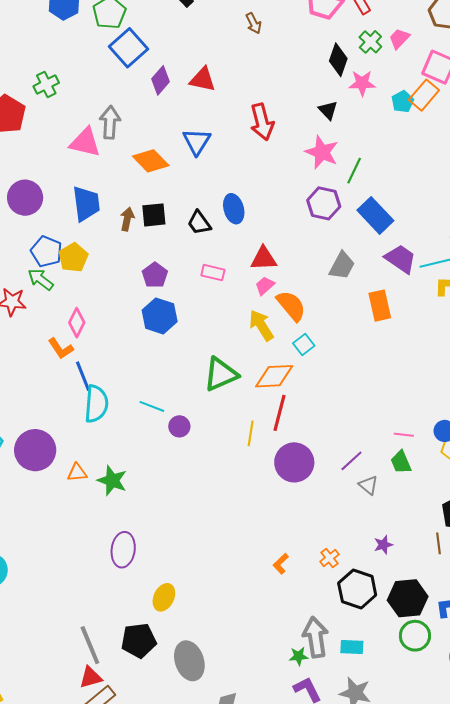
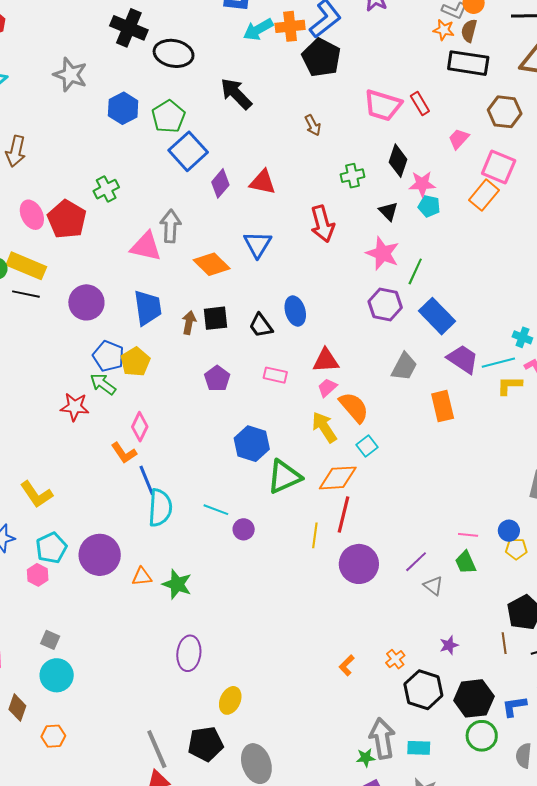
green cross: (370, 42) -> (353, 176), moved, turned 35
cyan pentagon: (403, 102) -> (429, 206), moved, turned -30
blue hexagon: (160, 316) -> (252, 444), moved

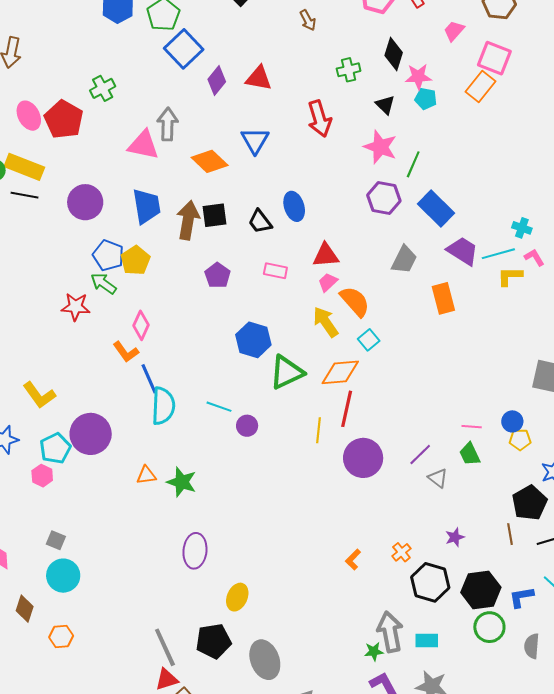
brown arrow: (189, 323) -> (188, 220), size x1.6
purple circle: (100, 555) -> (91, 434), moved

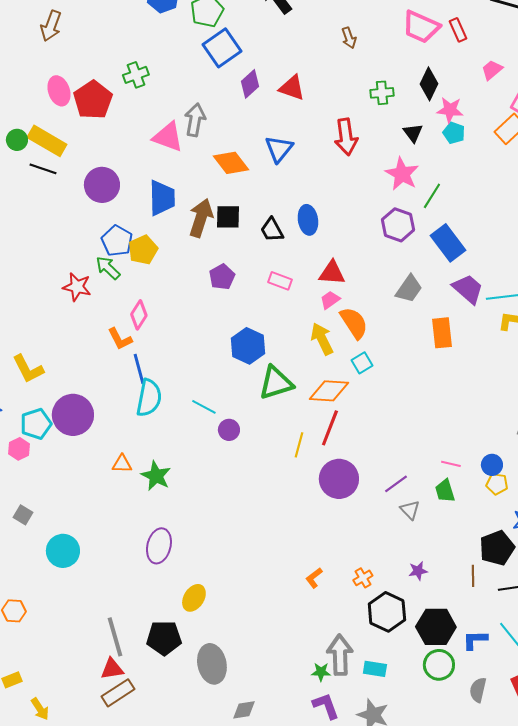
cyan circle: (63, 576) -> (63, 551), moved

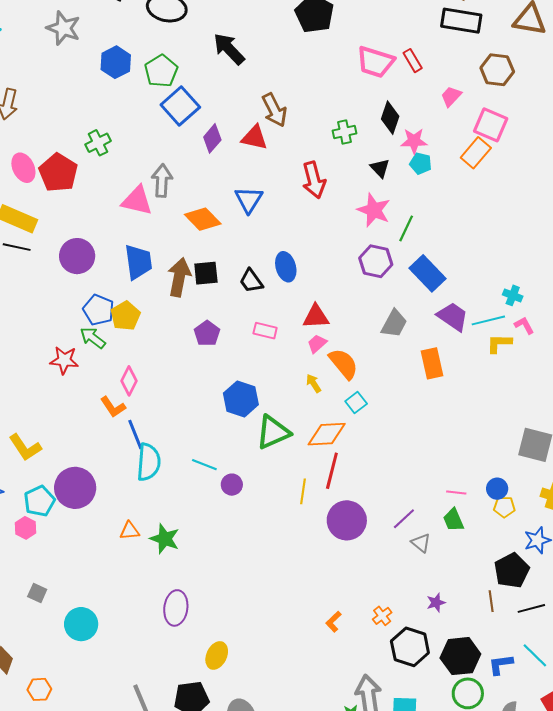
brown arrow: (349, 38) -> (274, 110), moved, size x1.6
yellow arrow: (322, 339) -> (314, 383), size x0.6

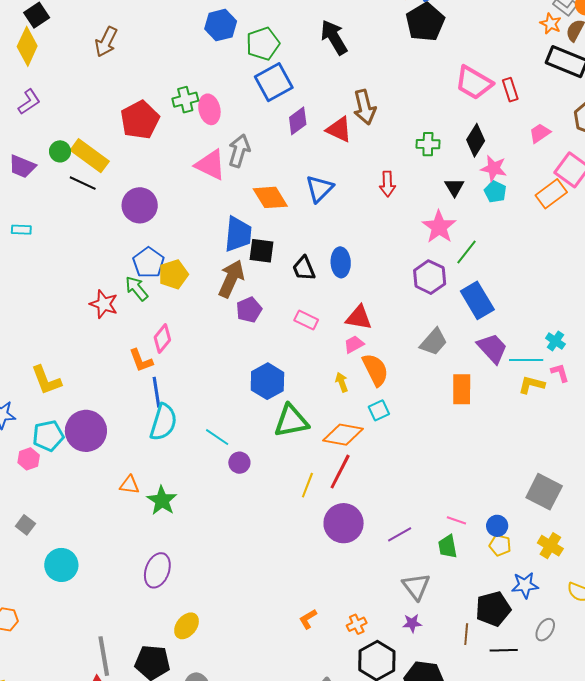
pink ellipse: (23, 168) -> (209, 109), moved
red arrow: (314, 180) -> (387, 184), size x0.7
blue trapezoid: (138, 262) -> (238, 234), moved
brown arrow: (179, 277) -> (231, 279), moved
gray triangle: (421, 543) -> (416, 586), moved, size x1.4

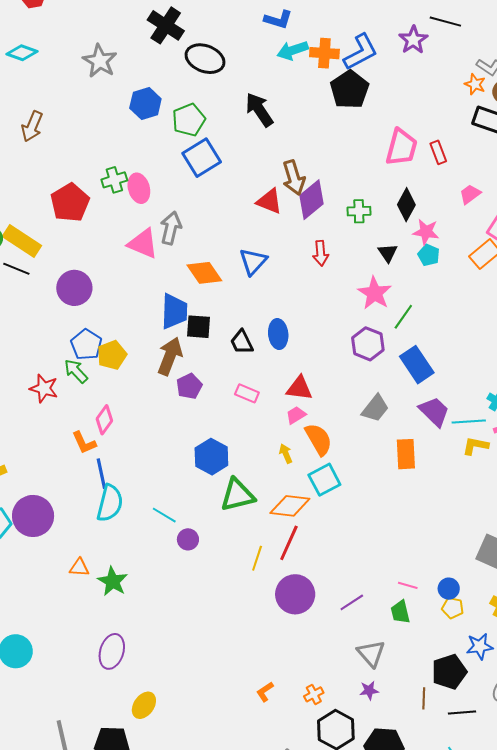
pink trapezoid: (474, 83) -> (401, 147), turned -102
purple diamond: (298, 121) -> (312, 200), moved, size x1.4
cyan square: (379, 410) -> (324, 480), size x1.5

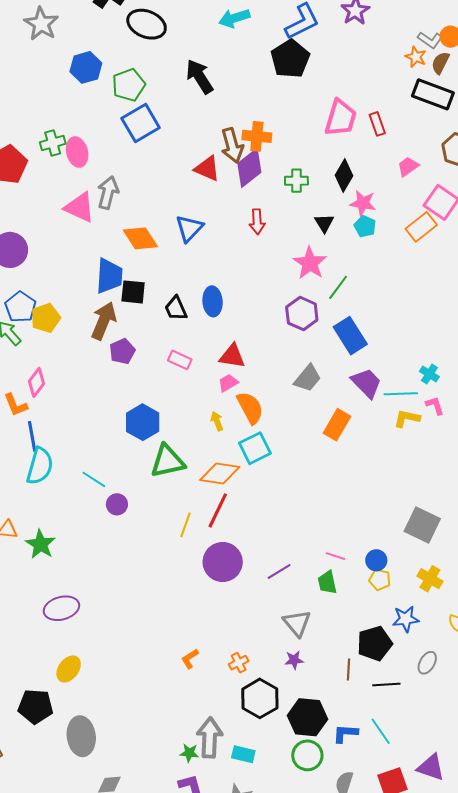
orange cross: (324, 53) -> (257, 136), moved
orange rectangle: (406, 454) -> (337, 425), turned 32
purple ellipse: (112, 651) -> (61, 608), moved, turned 56

